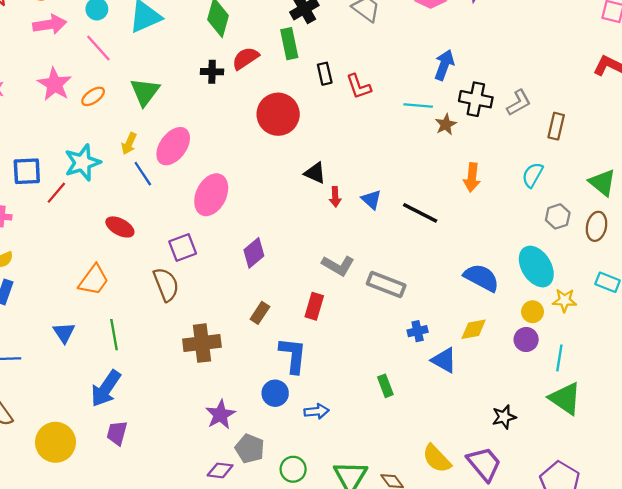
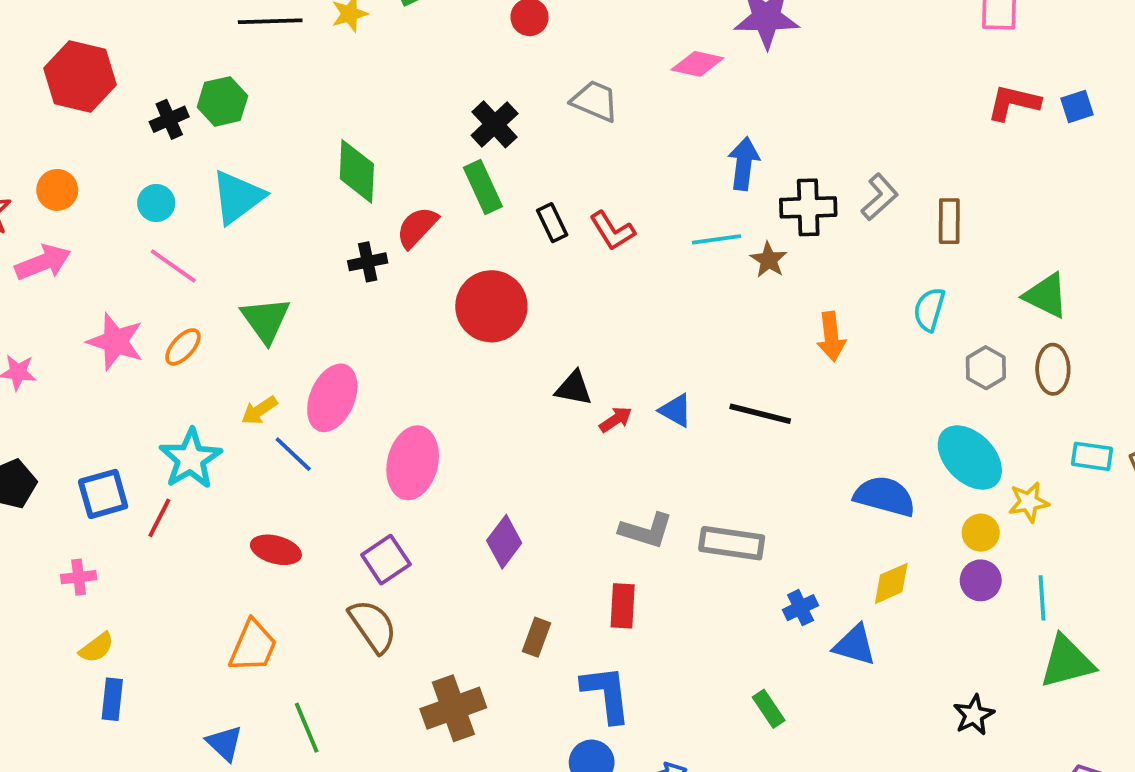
pink arrow: (50, 24) -> (43, 262), moved
yellow arrow: (129, 144) -> (259, 410), turned 45
red arrow: (335, 197) -> (616, 419), turned -108
green triangle: (565, 398) -> (1067, 662), turned -36

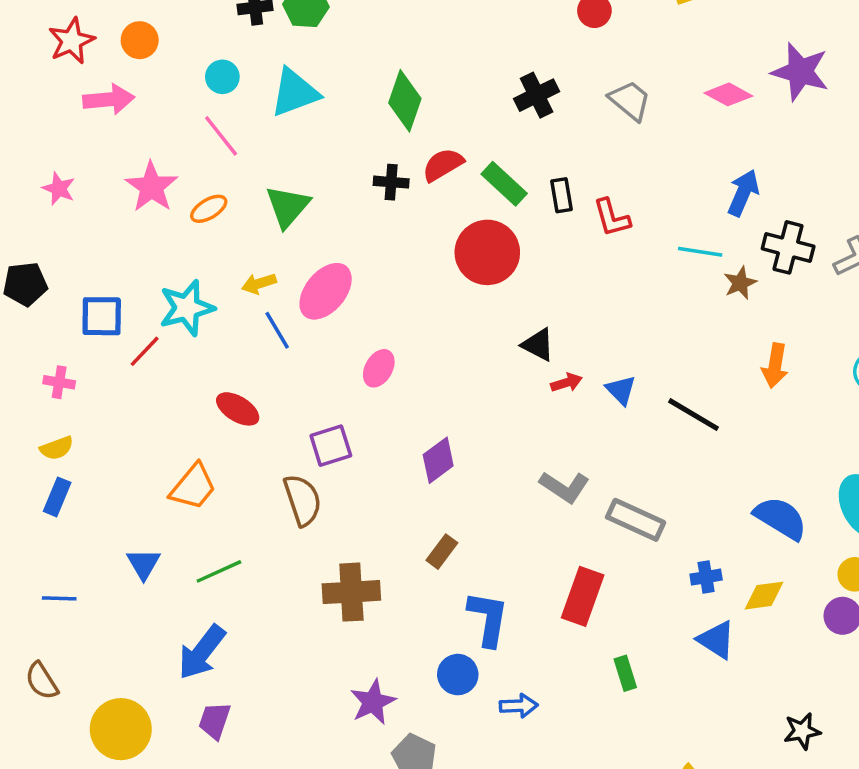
green rectangle: (483, 187) -> (504, 184), moved, turned -39
pink ellipse: (413, 463) -> (379, 368), size x0.6
red rectangle: (623, 606) -> (583, 596), moved, size x1.4
blue cross: (801, 608) -> (706, 577), moved
green line: (307, 728) -> (219, 571), turned 72

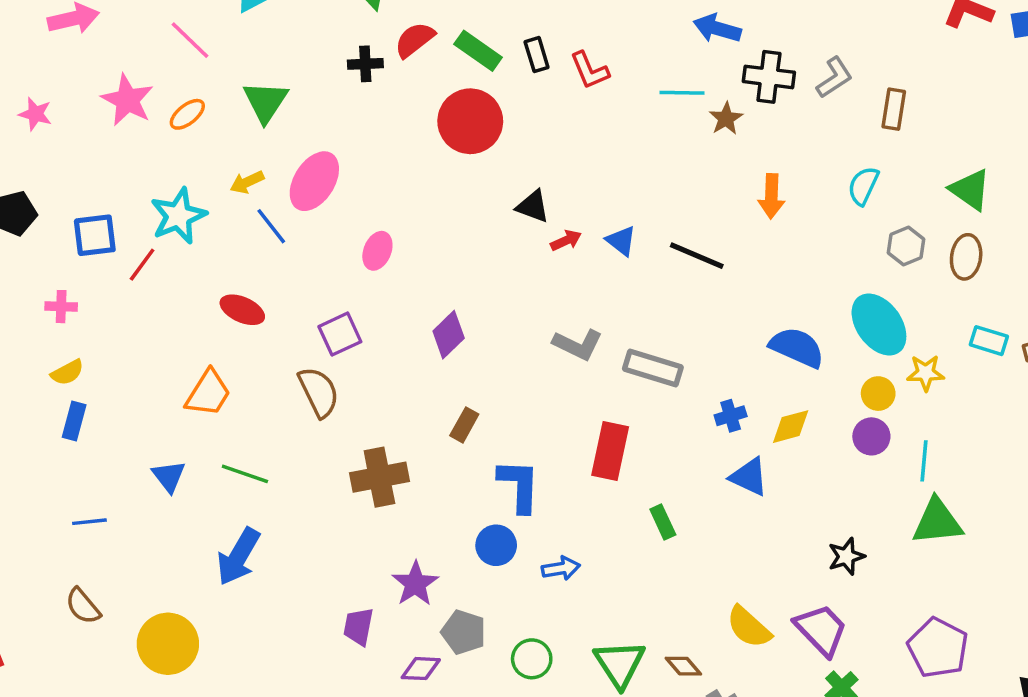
blue arrow: (743, 193) -> (717, 28), turned -90
green line: (219, 571) -> (245, 474), turned 51
purple trapezoid: (215, 721) -> (358, 627), moved

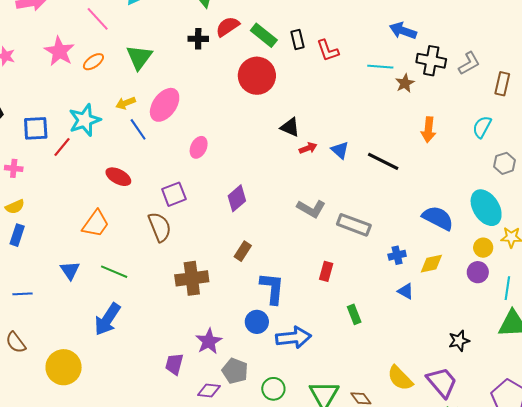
red rectangle: (610, 451) -> (326, 271), size x0.6
blue triangle: (749, 477) -> (406, 291), size x0.7
blue arrow: (561, 568) -> (294, 338), size x1.6

